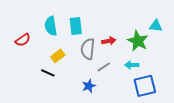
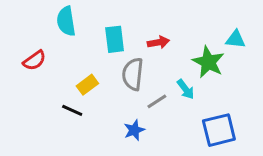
cyan semicircle: (51, 26) -> (66, 21), moved
red arrow: (109, 41) -> (158, 42), moved
cyan arrow: (132, 65) -> (186, 89), moved, turned -128

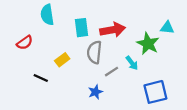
red arrow: (158, 42) -> (113, 30), size x1.6
black line: (72, 110) -> (41, 78), moved

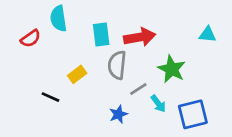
red semicircle: (25, 43) -> (31, 38), moved
green star: (148, 44) -> (172, 69), moved
cyan arrow: (132, 63) -> (158, 104), moved

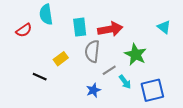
cyan triangle: (208, 34) -> (164, 27), turned 32

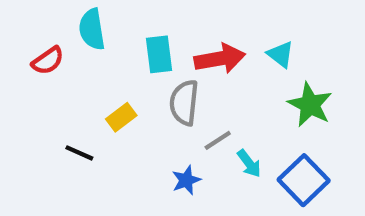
cyan triangle: (164, 27) -> (281, 54), moved
green star: (136, 54) -> (310, 105), moved
blue square: (152, 90) -> (304, 180), turned -30

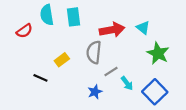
cyan rectangle: (159, 54) -> (74, 17), moved

